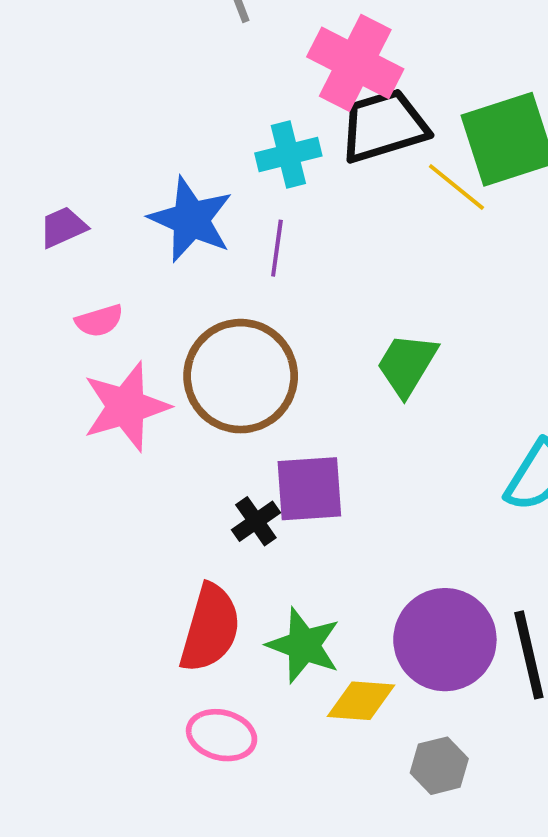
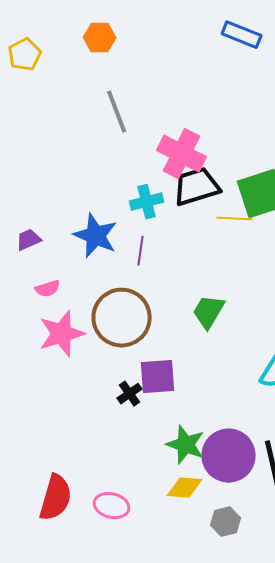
yellow line: (456, 187) -> (235, 219), turned -36
red semicircle: (210, 628) -> (56, 498), moved
green star: (304, 645) -> (186, 445), moved

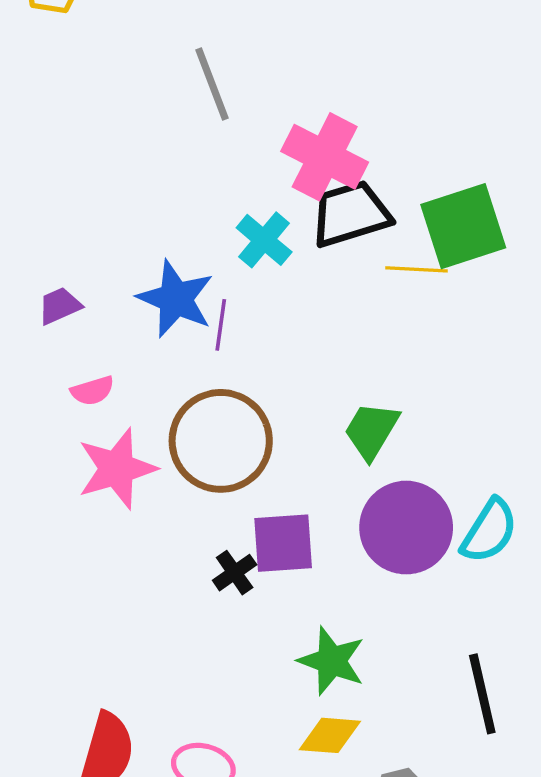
cyan cross: (147, 202) -> (264, 240), turned -36
purple line: (141, 251) -> (221, 325), moved
purple circle: (229, 456) -> (406, 528), moved

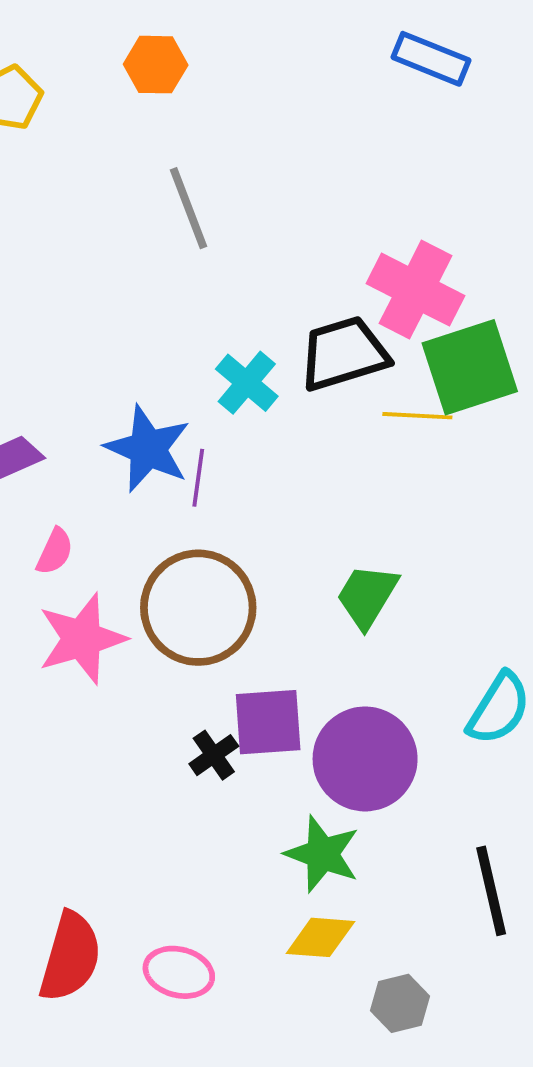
pink cross: (325, 157) -> (415, 290), moved
pink semicircle: (92, 391) -> (55, 551), turned -48
purple circle: (406, 528) -> (365, 759), moved

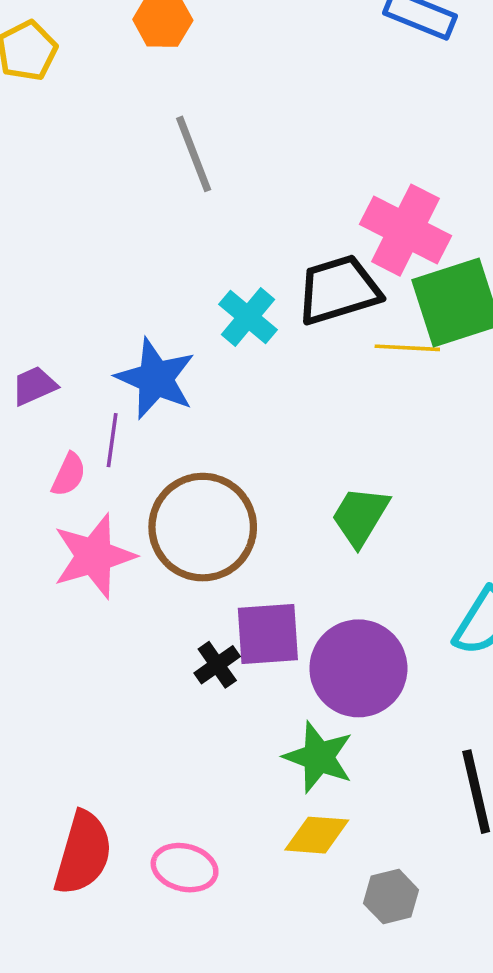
purple line: (198, 478) -> (112, 440), moved

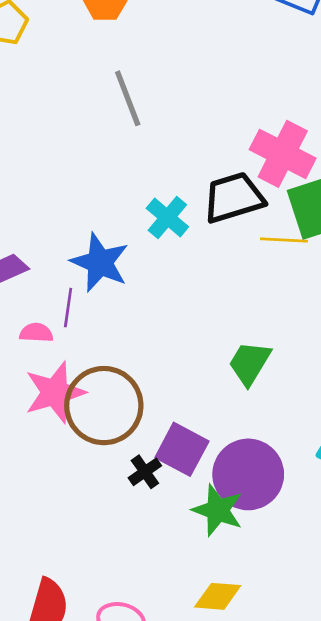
pink semicircle: (69, 475) -> (36, 333), turned -112
brown circle: (203, 527) -> (104, 406), moved
purple square: (268, 634) -> (182, 449), turned 32
green star: (319, 757) -> (218, 510), moved

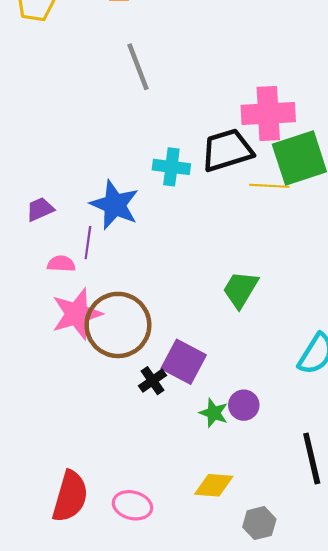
pink cross: (283, 154) -> (268, 113), turned -30
cyan cross: (167, 217) -> (171, 167), turned -33
purple circle: (248, 474) -> (244, 405), moved, size x0.5
green star: (218, 510) -> (214, 413), size x0.7

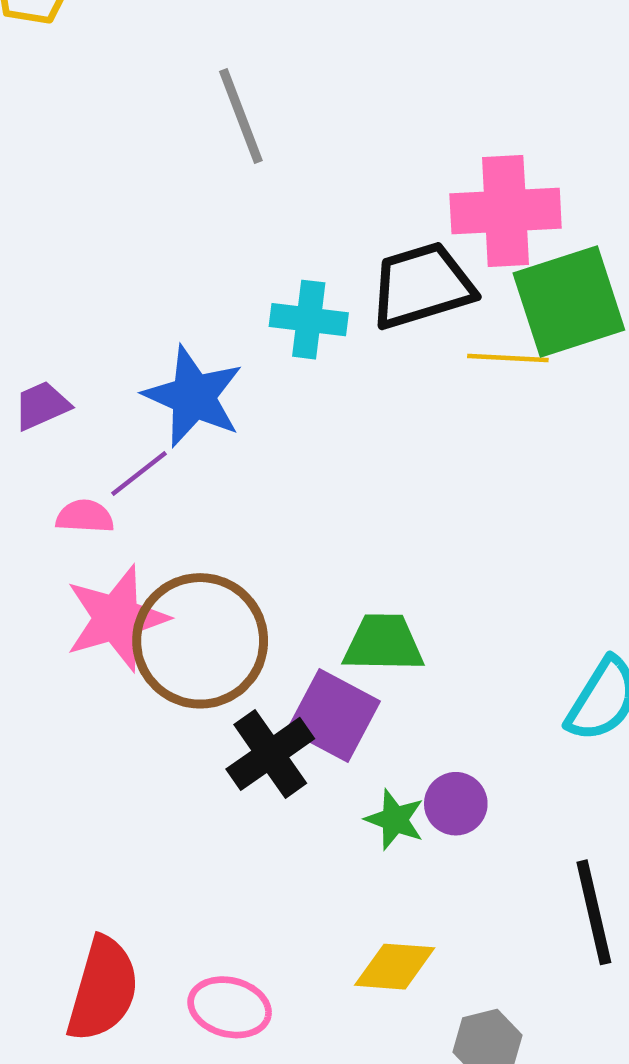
purple line: (88, 243) -> (139, 473), turned 44
green trapezoid: (240, 289) -> (383, 643), moved, turned 60
black cross: (152, 381) -> (270, 754), size x1.5

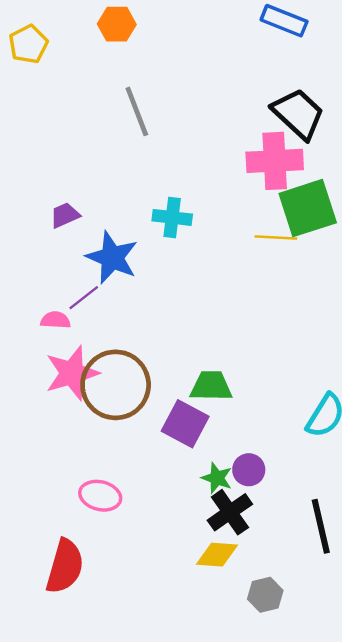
black trapezoid: (422, 286) -> (298, 114), moved, turned 60
purple trapezoid: (42, 406) -> (65, 215), moved
black cross: (270, 754) -> (230, 512), moved
pink ellipse: (230, 1007) -> (100, 496), moved

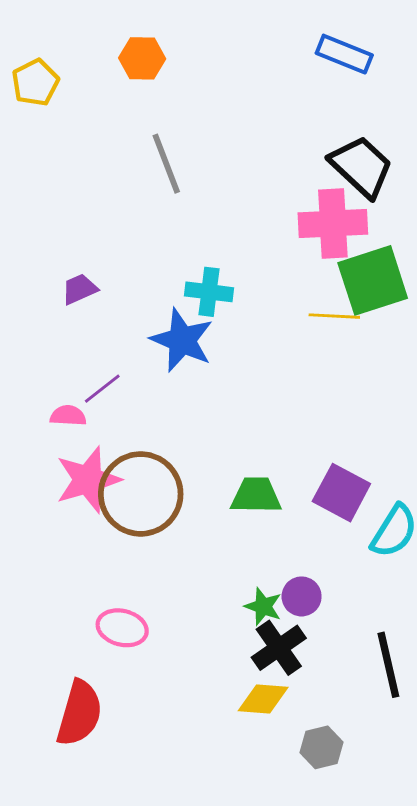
blue star: (112, 258) -> (182, 340), moved
purple square: (185, 424) -> (341, 493), moved

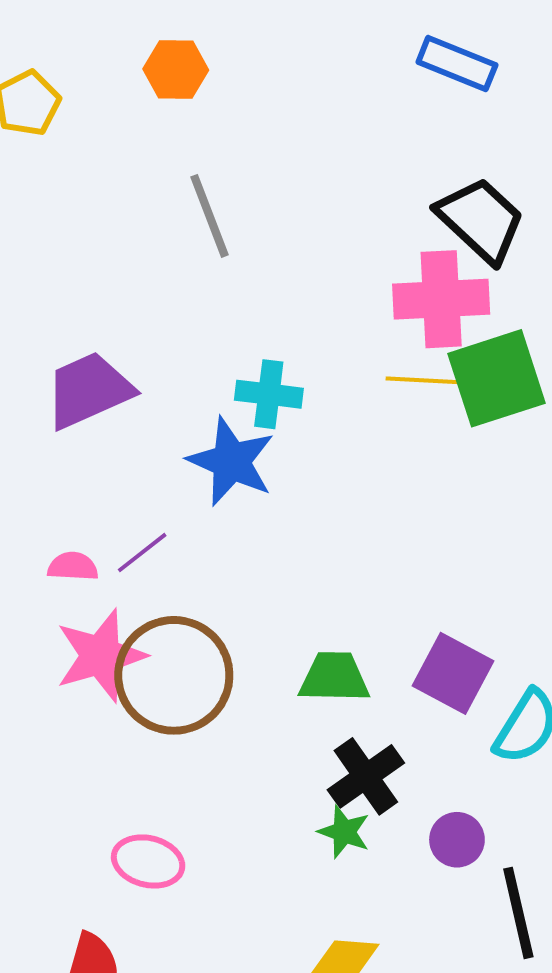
purple trapezoid: (79, 289) -> (89, 390), size x1.8
yellow line: (334, 316) -> (421, 380), moved
purple line: (102, 389) -> (142, 553), moved
purple circle: (302, 596) -> (457, 840), moved
black cross: (279, 648) -> (366, 776), moved

